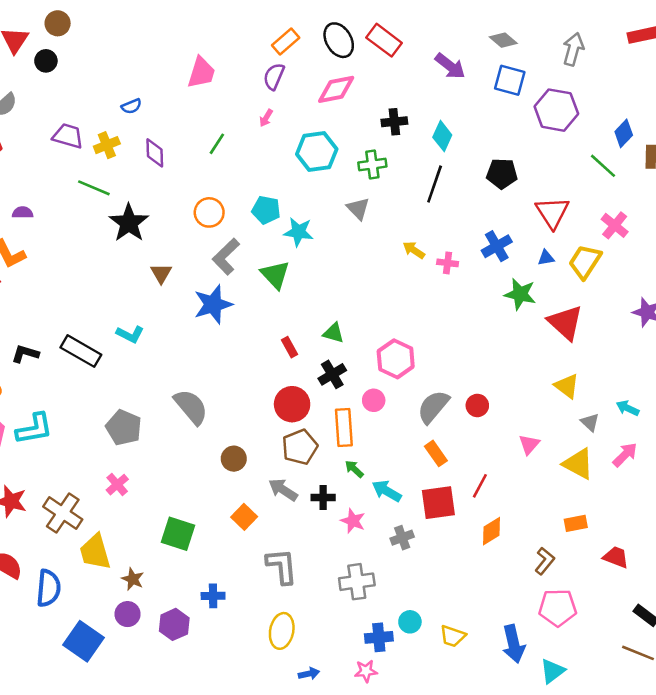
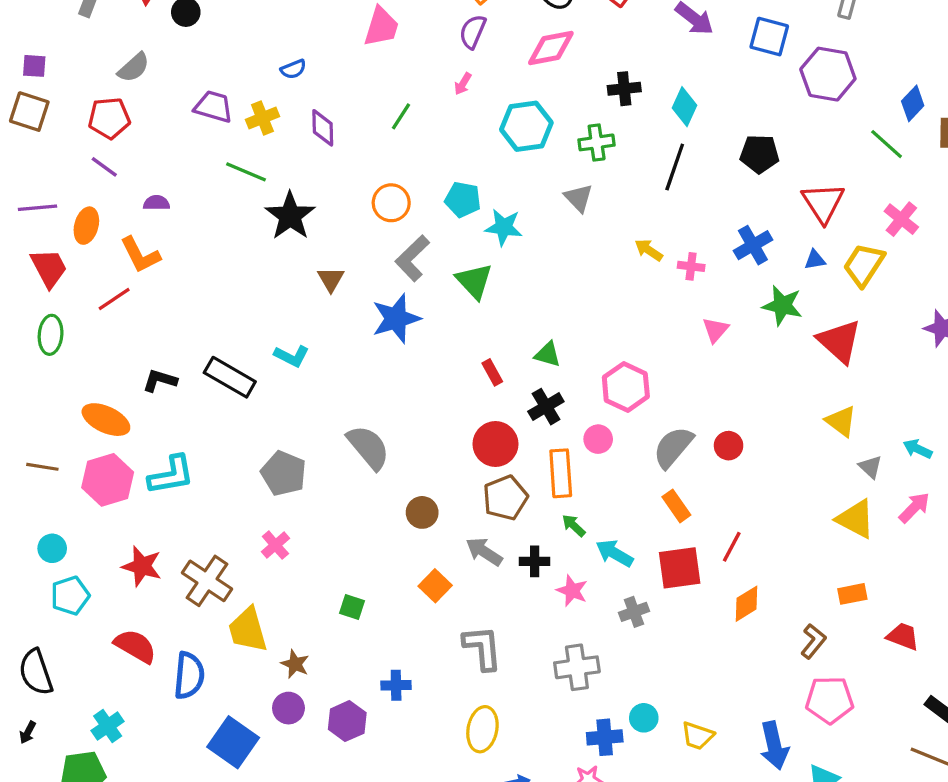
pink triangle: (529, 444) -> (715, 330), moved
green square: (178, 534) -> (352, 607), size x0.6

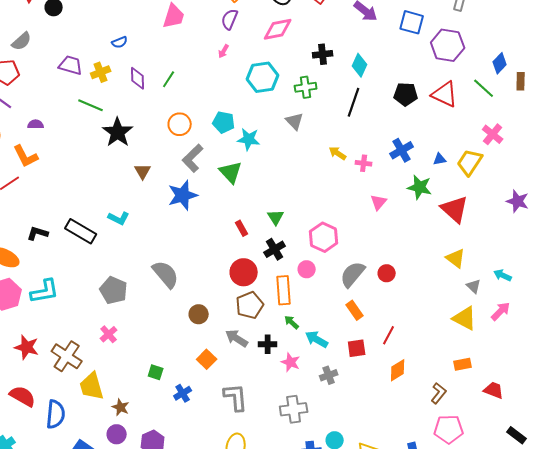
green line: (401, 116) -> (169, 79), moved
red triangle: (823, 203) -> (445, 94), moved, turned -32
green triangle: (548, 354) -> (276, 217), turned 42
red square: (680, 568) -> (357, 348), size x0.7
blue cross: (396, 685) -> (183, 393), moved, turned -30

